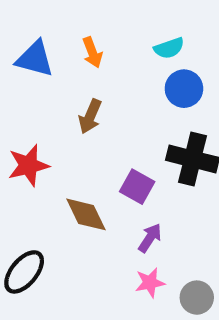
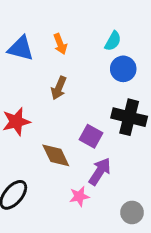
cyan semicircle: (169, 48) -> (113, 41), turned -42
purple arrow: (150, 238) -> (100, 171), size x1.4
pink star: (150, 283) -> (79, 196), moved

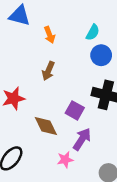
blue triangle: (21, 48) -> (20, 16), moved

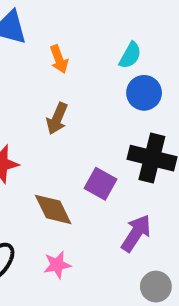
purple arrow: (82, 139) -> (136, 233), moved
pink star: (65, 160) -> (57, 265), moved

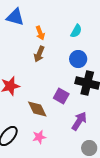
blue circle: (144, 93) -> (78, 59), moved
brown arrow: (57, 119) -> (39, 54), moved

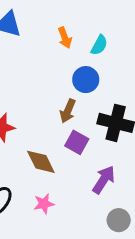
orange arrow: (40, 33) -> (65, 38), moved
brown arrow: (39, 54) -> (68, 111), moved
blue circle: (78, 59) -> (86, 80), moved

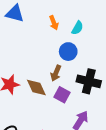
brown diamond: (41, 162) -> (36, 88), moved

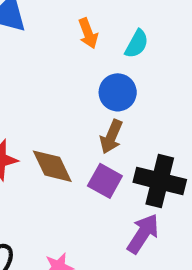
brown arrow: (56, 73) -> (111, 137), moved
black cross: (89, 81) -> (160, 181), moved

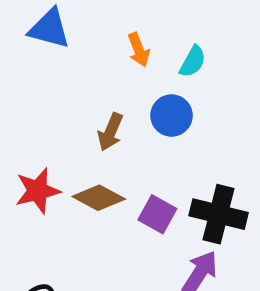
brown arrow: (111, 137) -> (110, 132), moved
brown diamond: (52, 166) -> (99, 198), turned -36

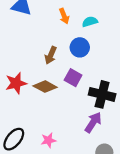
cyan semicircle: (193, 61) -> (90, 22), turned -136
purple square: (157, 214) -> (73, 78), moved

